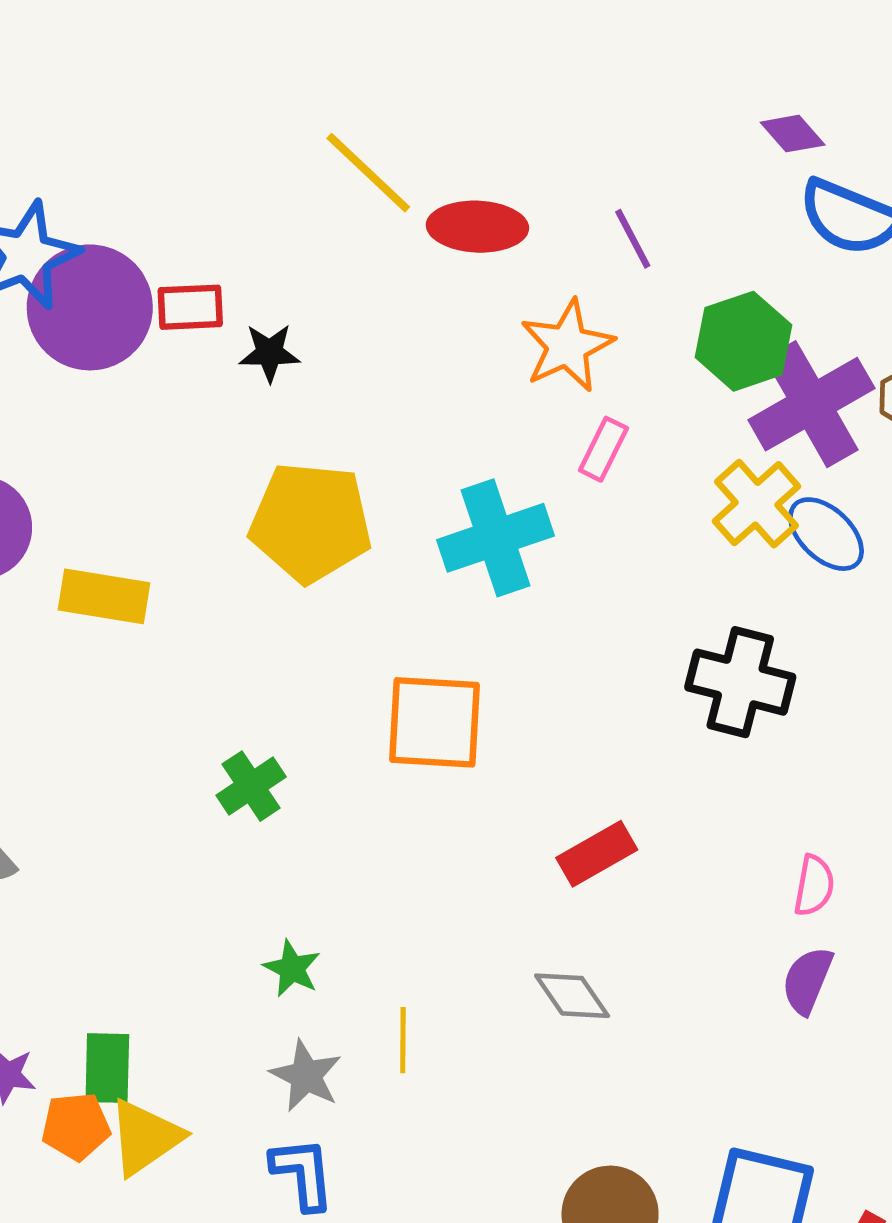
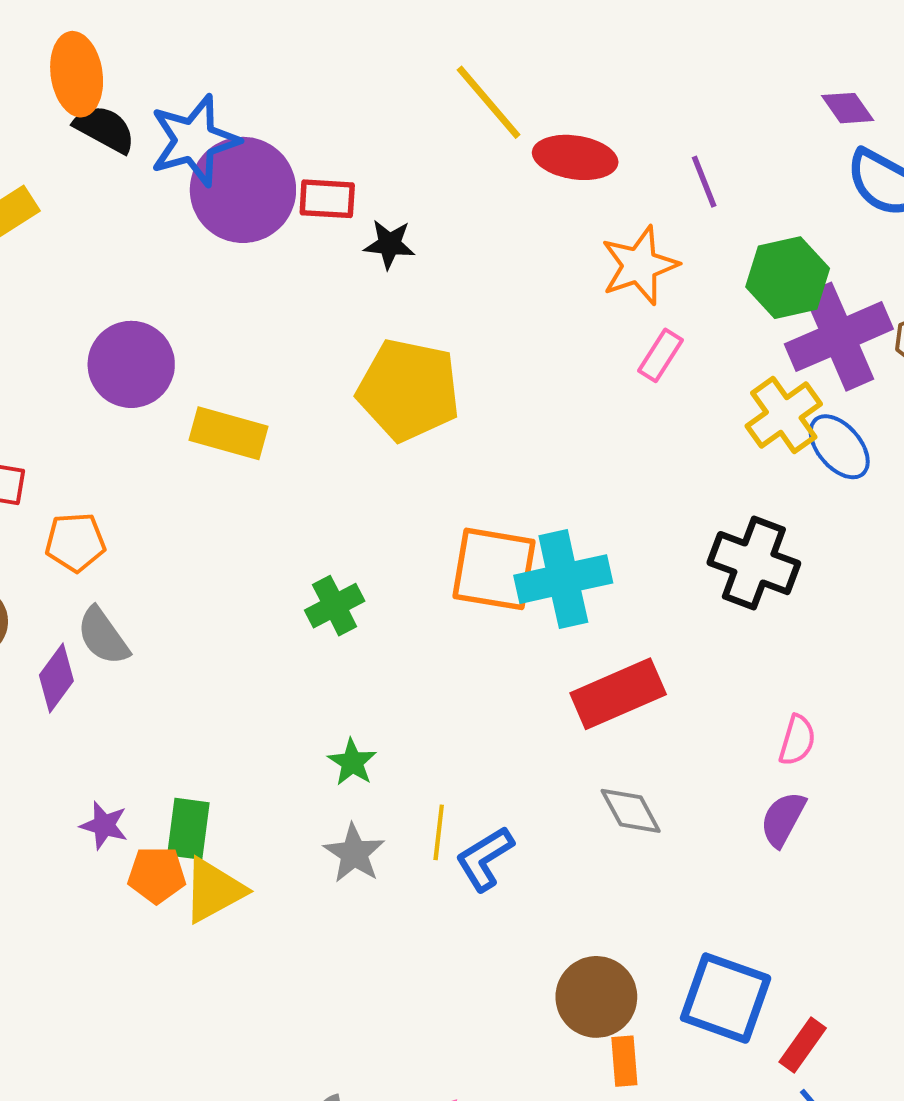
cyan cross: (496, 538) -> (563, 579), moved
red rectangle: (597, 854) -> (618, 694), size x1.4
gray diamond: (572, 996) -> (631, 811), moved
blue L-shape: (303, 1173) -> (485, 859), moved, turned -122

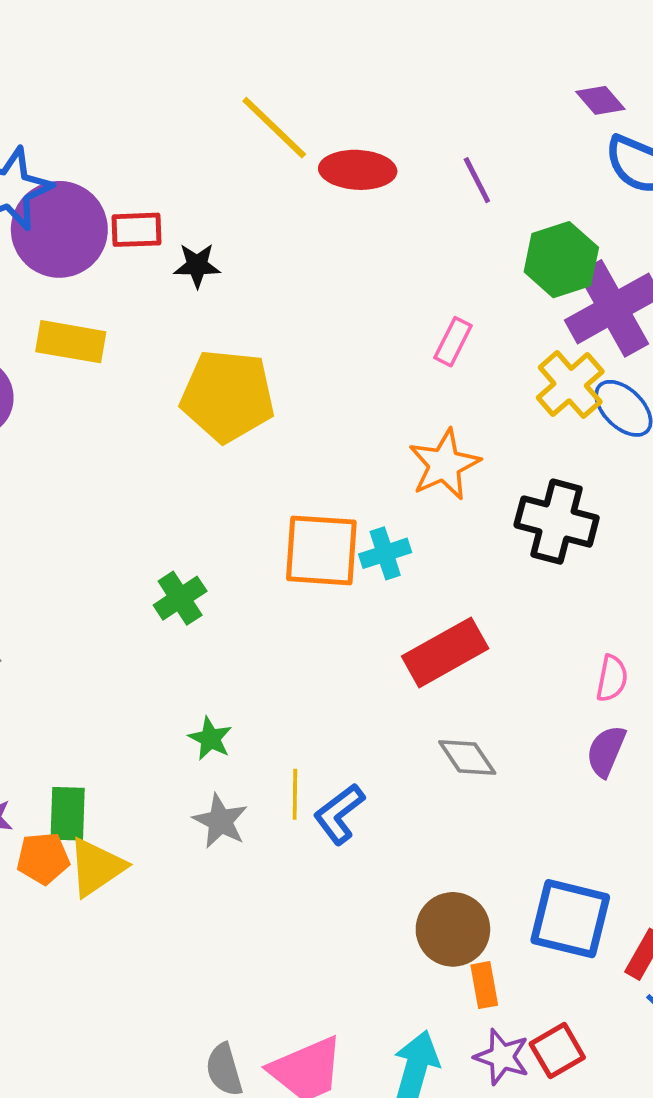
orange star: (639, 265) -> (444, 465), moved
yellow rectangle: (229, 433) -> (71, 342), moved
cyan cross: (563, 579) -> (385, 553), size x0.6

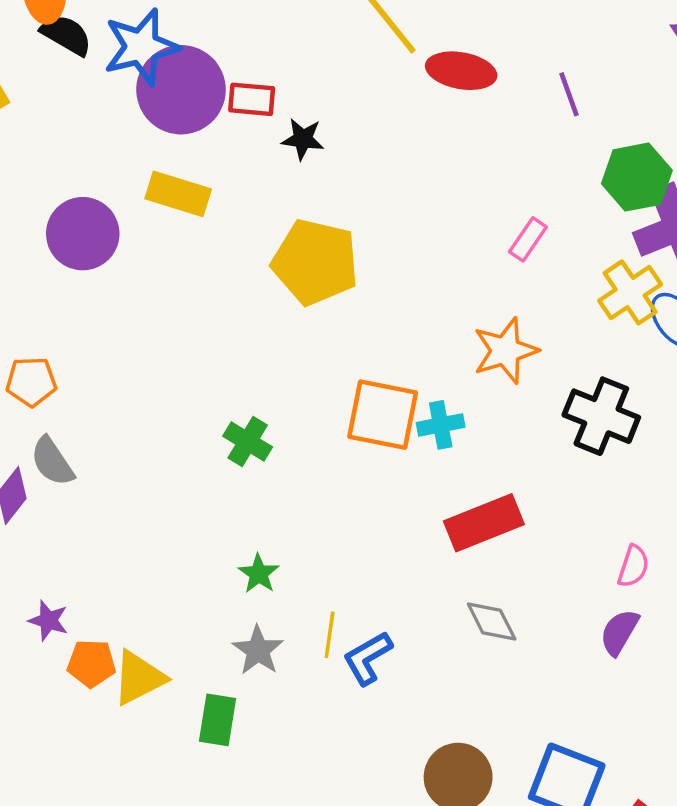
green cross: (180, 598) -> (248, 442), turned -33
green rectangle: (68, 814) -> (217, 720), moved

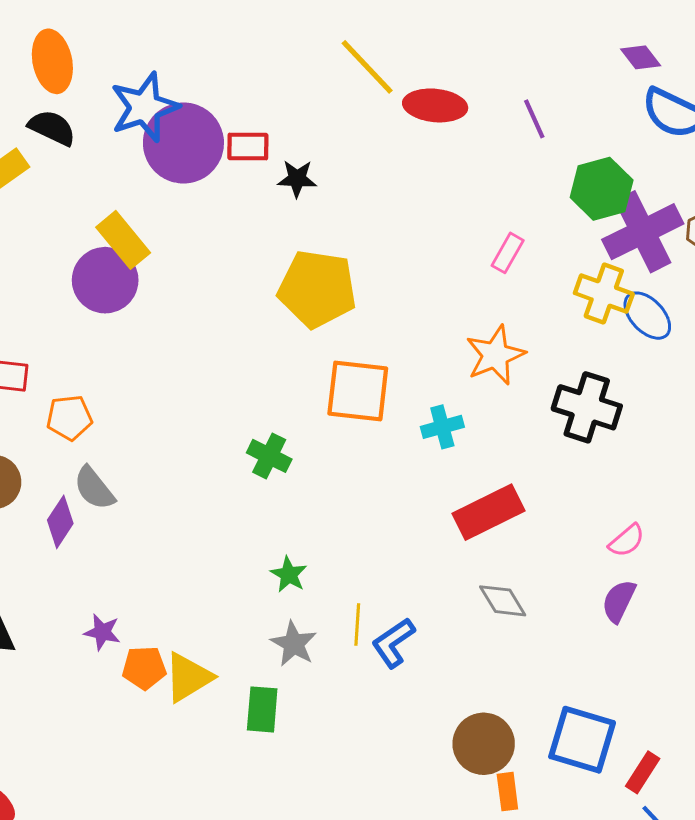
black semicircle: (66, 35) -> (52, 128), moved
yellow rectangle: (178, 194) -> (123, 240), moved, turned 38
yellow cross: (630, 292) -> (604, 294), turned -32
orange square: (383, 415) -> (358, 391), moved
pink semicircle: (633, 566) -> (627, 541), turned 36

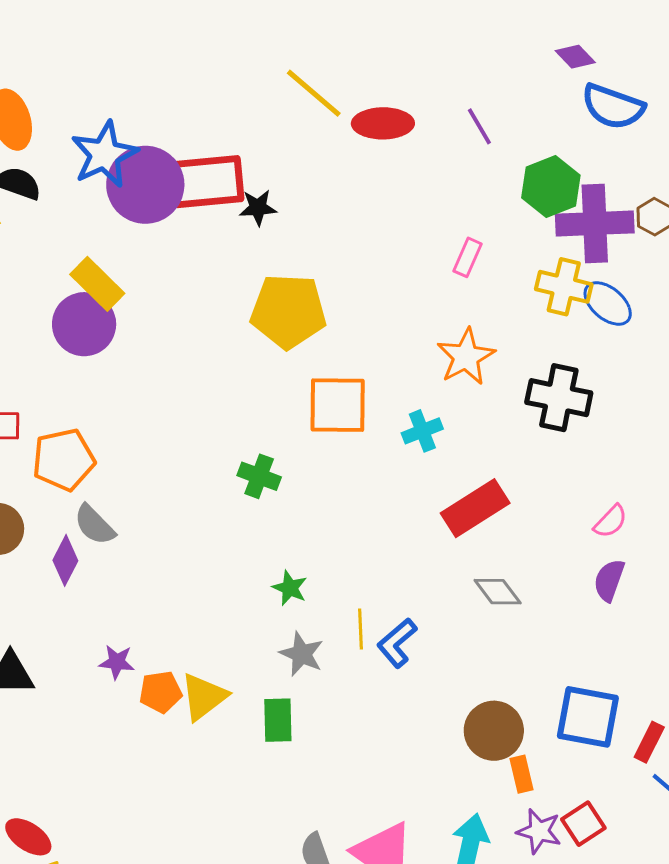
red rectangle: (248, 147) -> (208, 182), size x1.8
purple cross: (643, 232) -> (595, 224), turned 30
orange pentagon: (69, 418) -> (64, 460), size x1.4

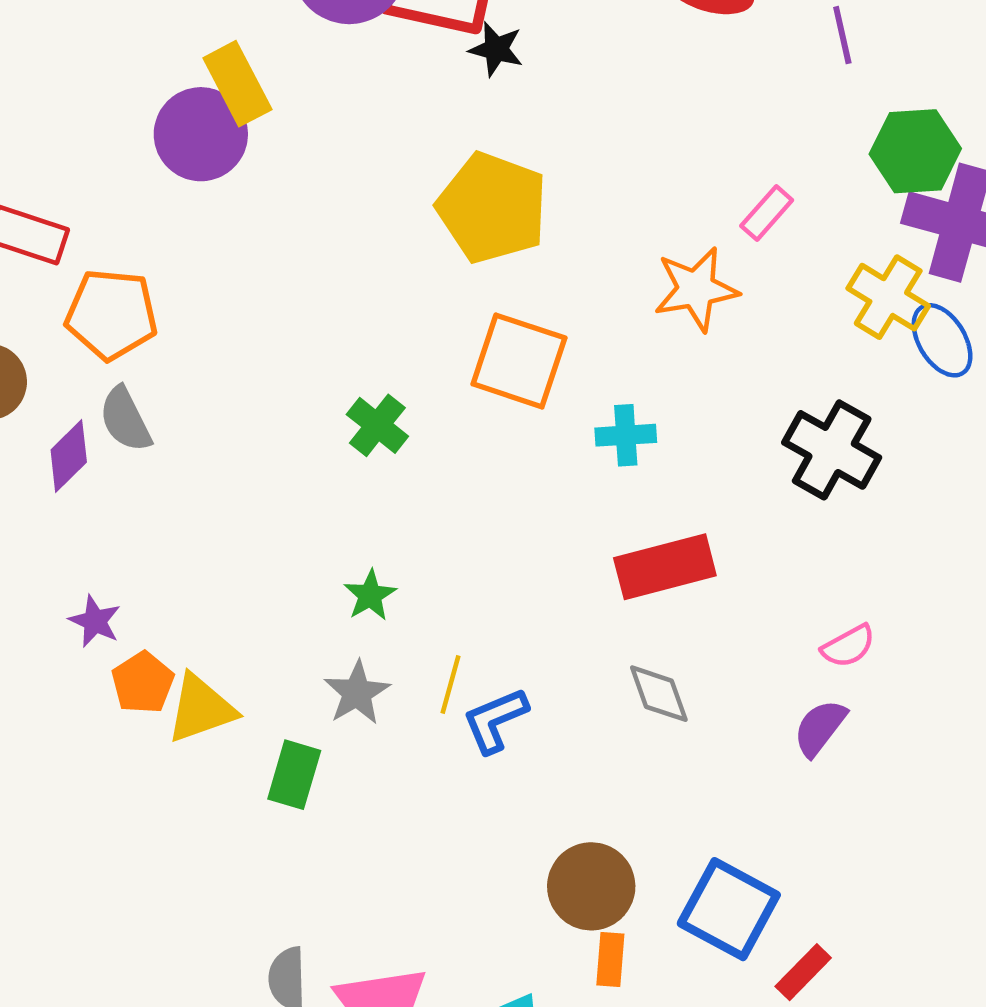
orange star: (466, 357) -> (696, 289), moved
orange pentagon: (161, 692) -> (143, 683), turned 30

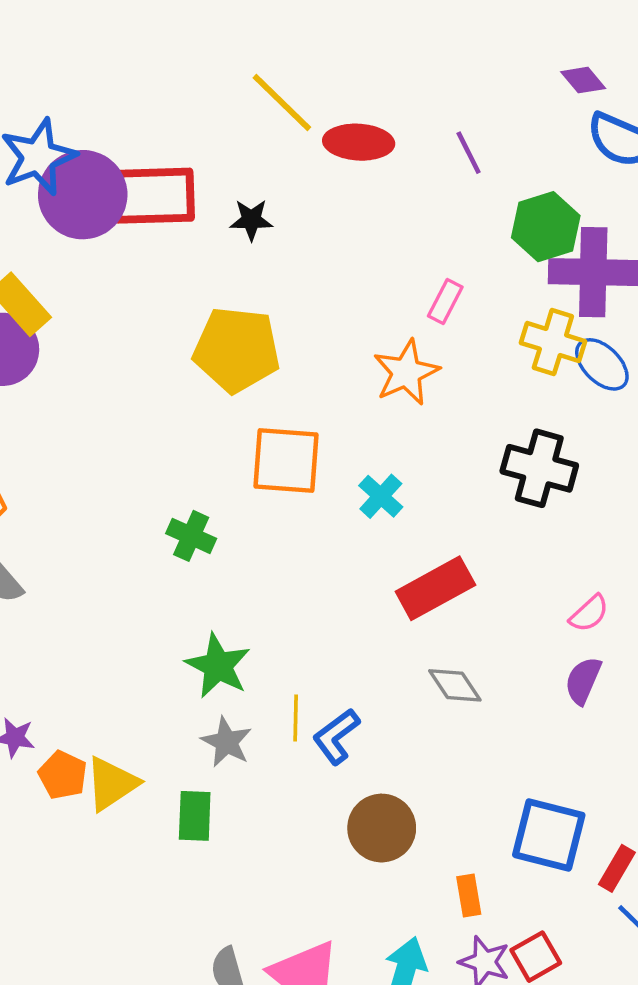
black star: (496, 49) -> (251, 220), moved
cyan cross: (626, 435) -> (381, 496), turned -30
green star: (370, 595) -> (218, 666), size x1.6
brown circle: (591, 886) -> (382, 828), moved

